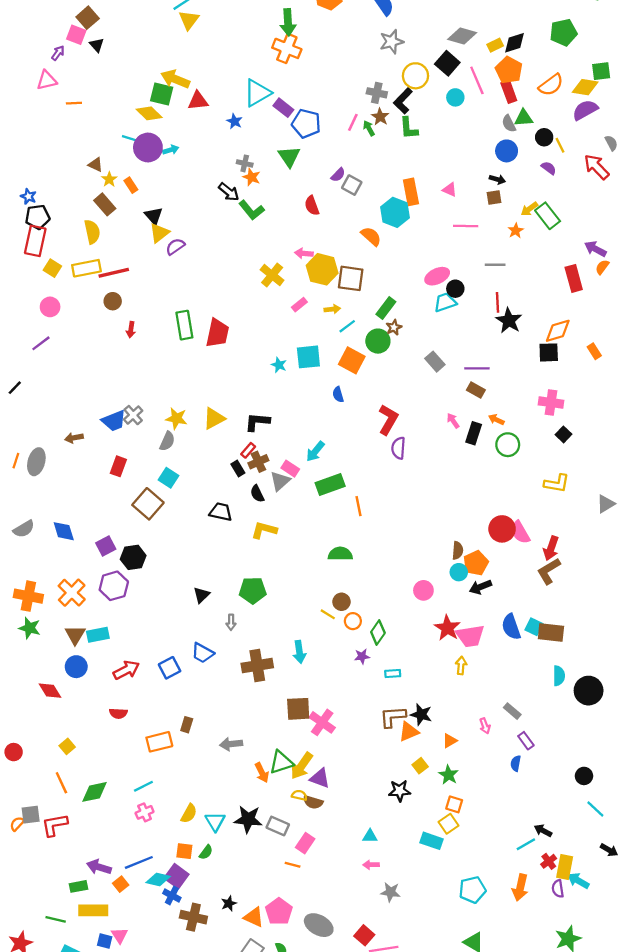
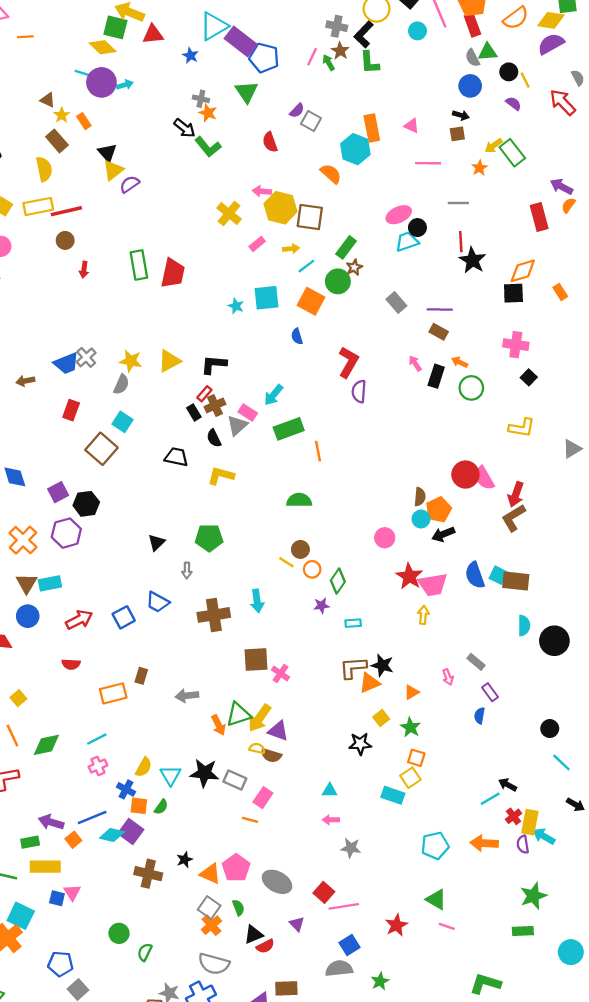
purple rectangle: (283, 108) -> (241, 41), size x1.5
pink cross: (322, 722) -> (281, 674), size x0.7
orange arrow: (520, 888) -> (484, 843), turned 80
blue cross: (172, 895) -> (126, 789), moved

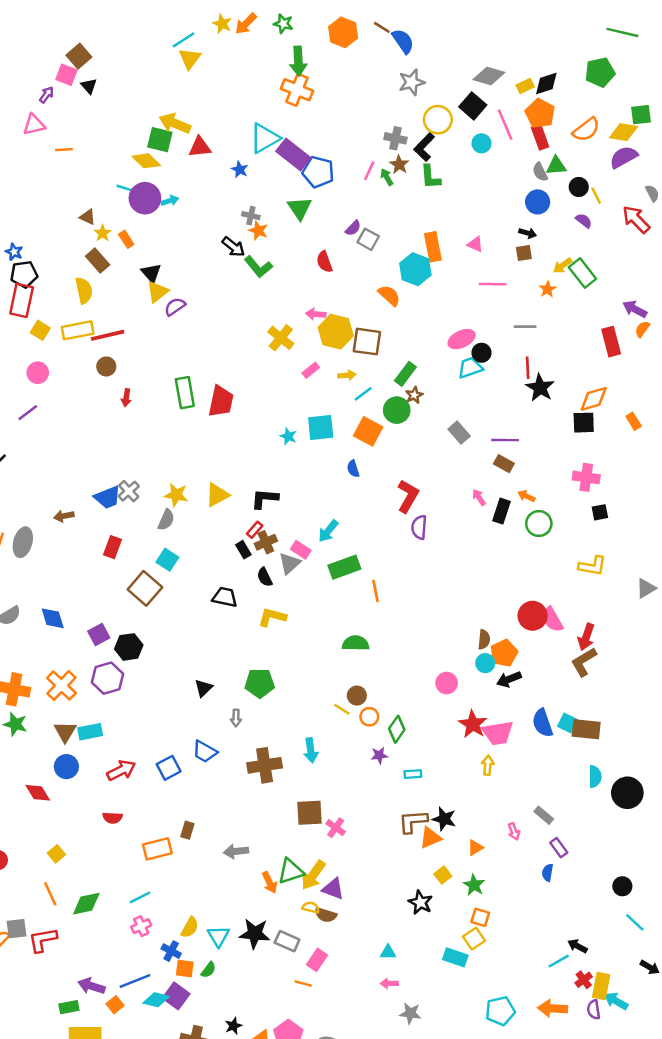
black square: (529, 377) -> (600, 512), turned 35
black star: (360, 744) -> (420, 902), turned 30

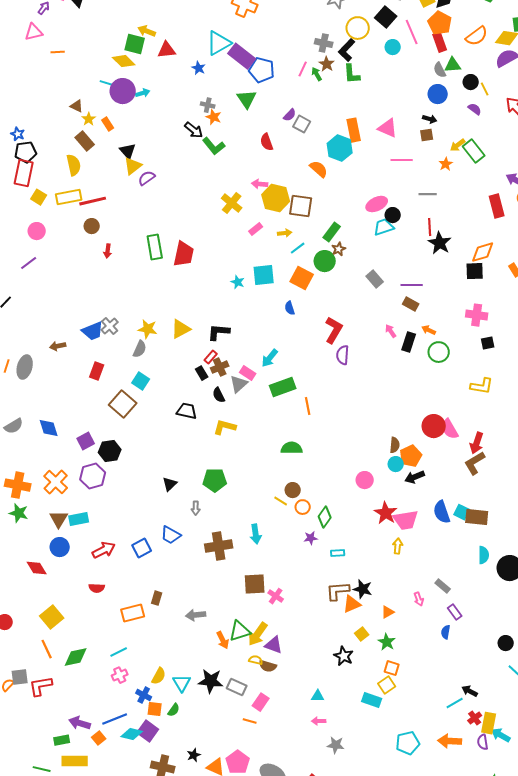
yellow arrow: (175, 123) -> (147, 31), size x0.7
pink triangle: (475, 244) -> (388, 128), size x1.5
yellow square: (56, 854) -> (52, 617), size x1.6

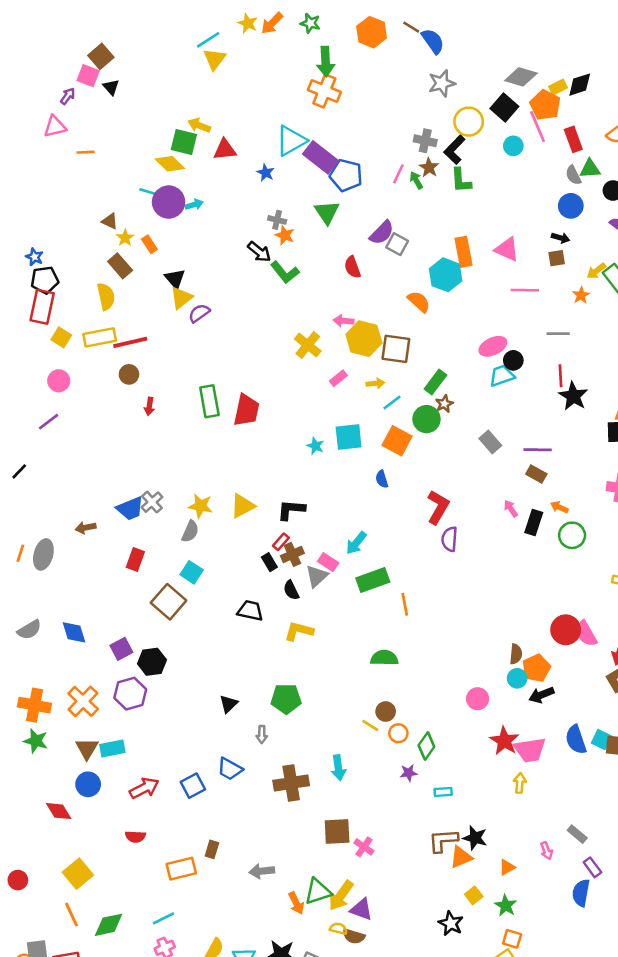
orange pentagon: (440, 23) -> (545, 105), moved
purple semicircle: (290, 115) -> (382, 233), size x1.5
blue semicircle: (446, 632) -> (581, 893), size x1.5

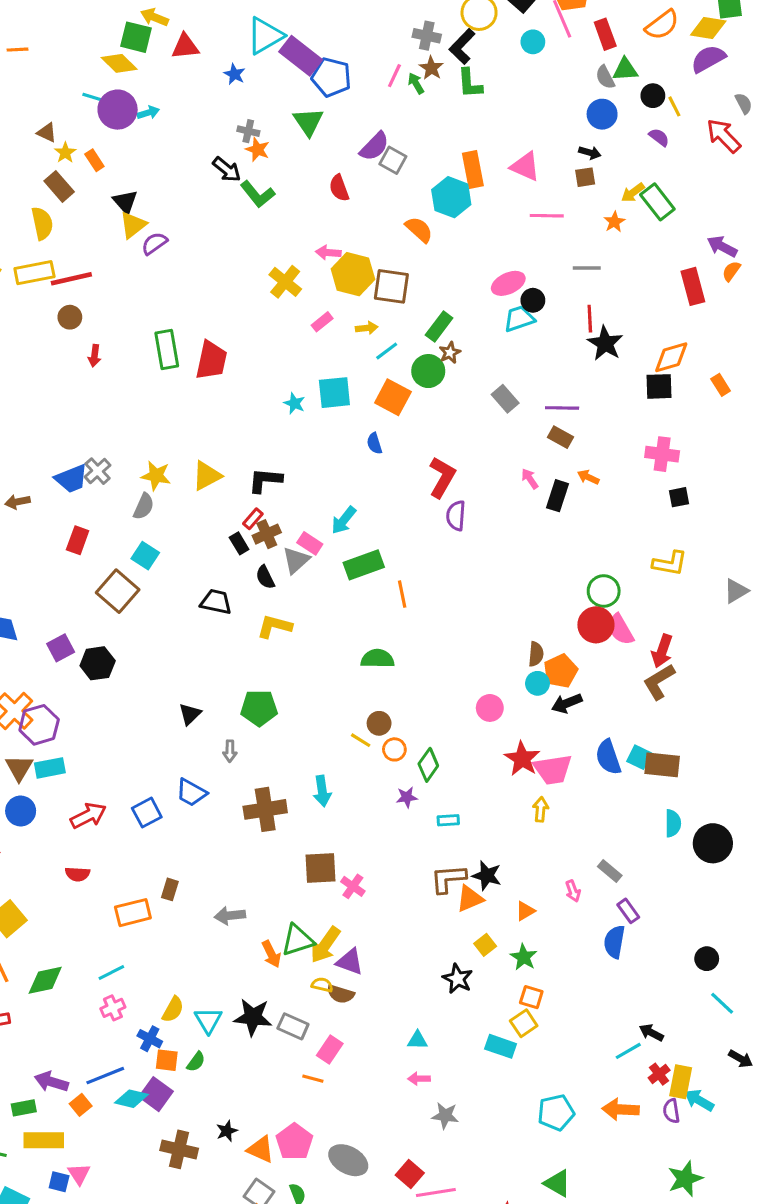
green circle: (572, 535) -> (604, 591), moved
purple hexagon: (130, 694) -> (39, 725), moved

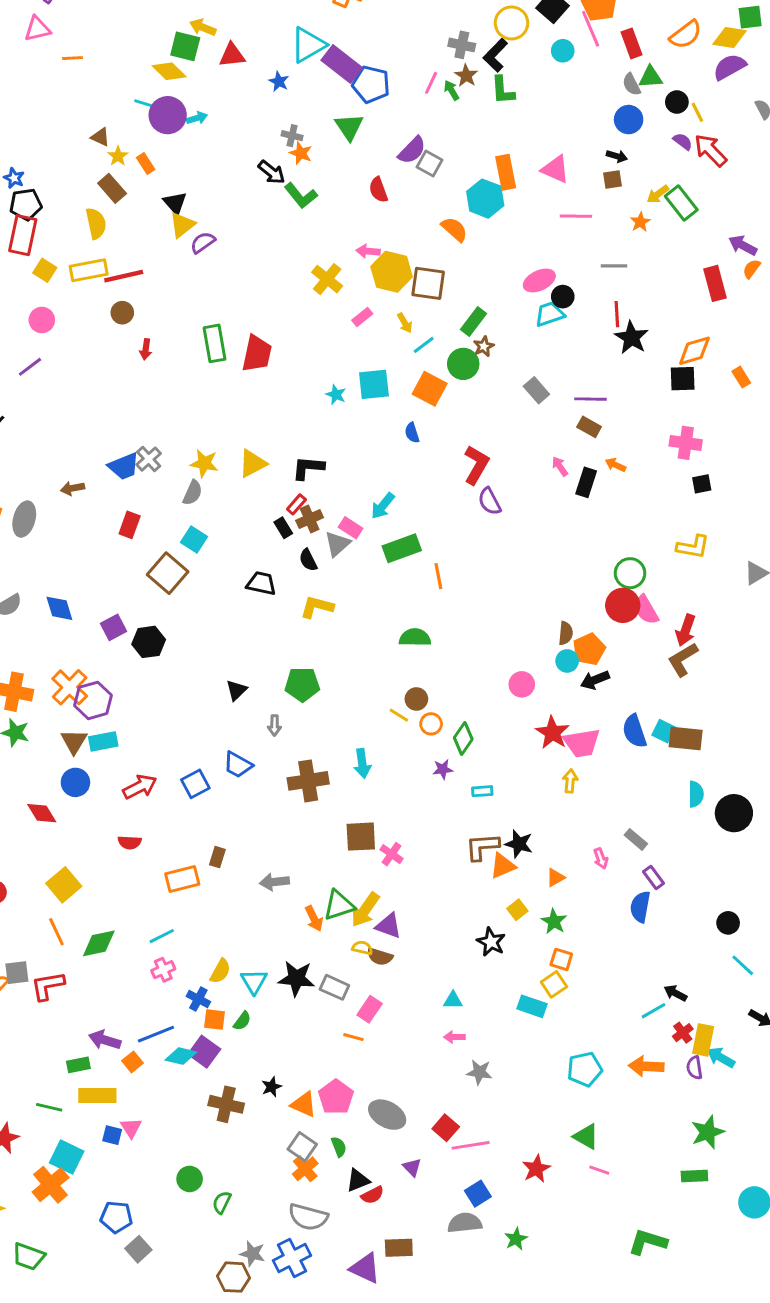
red arrow: (724, 136) -> (711, 150), moved
yellow arrow: (367, 328) -> (405, 323), turned 66
purple semicircle: (456, 516) -> (490, 501), turned -32

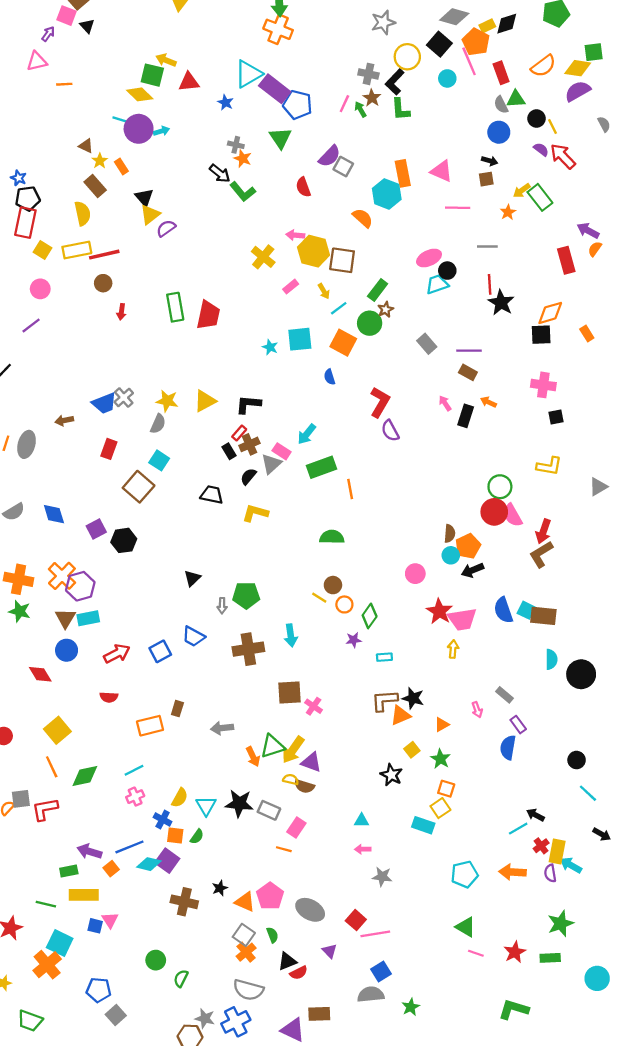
black semicircle: (308, 560) -> (248, 476), turned 66
green pentagon: (302, 684) -> (246, 595), moved
red star: (536, 1169) -> (515, 952), moved

